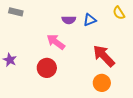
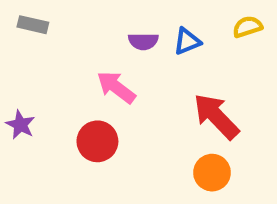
yellow semicircle: (119, 13) -> (247, 27), turned 104

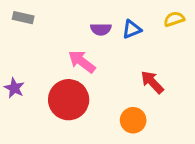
red arrow: (216, 116) -> (152, 82), size x0.7
red circle: (97, 141) -> (69, 100), size x1.4
orange circle: (212, 173) -> (133, 120), moved

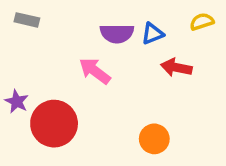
purple semicircle: (101, 29) -> (117, 34), size x1.4
red arrow: (152, 82) -> (176, 68), moved, turned -35
red circle: (69, 100) -> (54, 124), moved

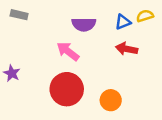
blue triangle: (153, 34) -> (123, 22), moved
red circle: (54, 124) -> (67, 89), moved

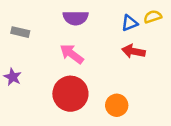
gray rectangle: (19, 15) -> (20, 32), moved
purple semicircle: (84, 24) -> (76, 18), moved

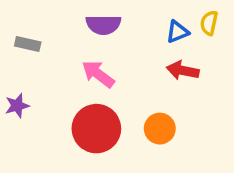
yellow semicircle: (153, 17) -> (209, 23), turned -60
purple star: (13, 77) -> (17, 106), turned 30
orange circle: (117, 105) -> (160, 129), moved

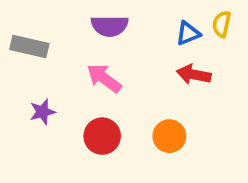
gray rectangle: (28, 44) -> (29, 46), size x1.4
purple star: (17, 106) -> (42, 112), moved
red circle: (96, 129) -> (102, 136), size x0.7

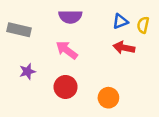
yellow semicircle: (222, 24) -> (143, 25), moved
orange circle: (169, 136) -> (108, 98), moved

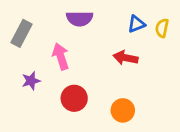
gray rectangle: (19, 30) -> (22, 33), turned -75
red arrow: (124, 48) -> (126, 58), moved
pink arrow: (67, 50) -> (61, 56), moved, turned 35

